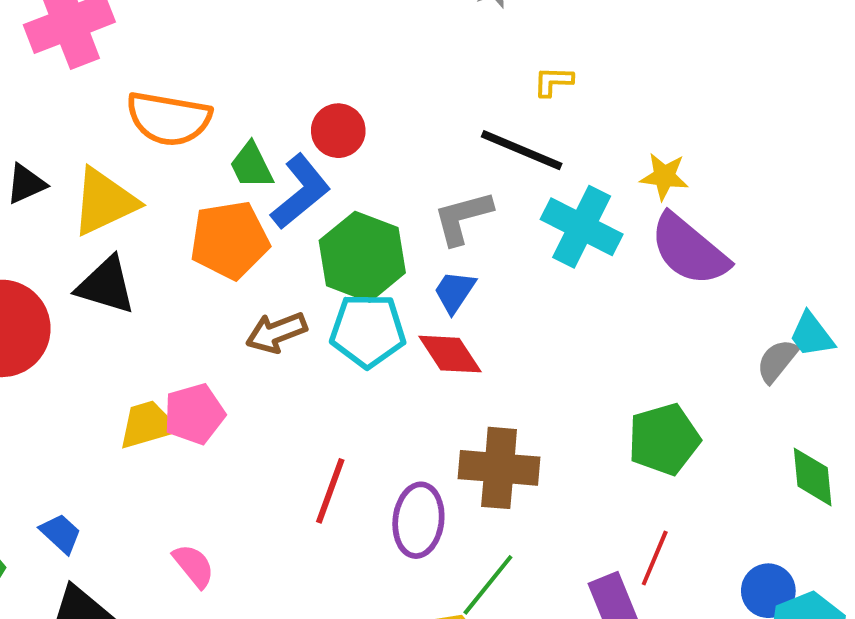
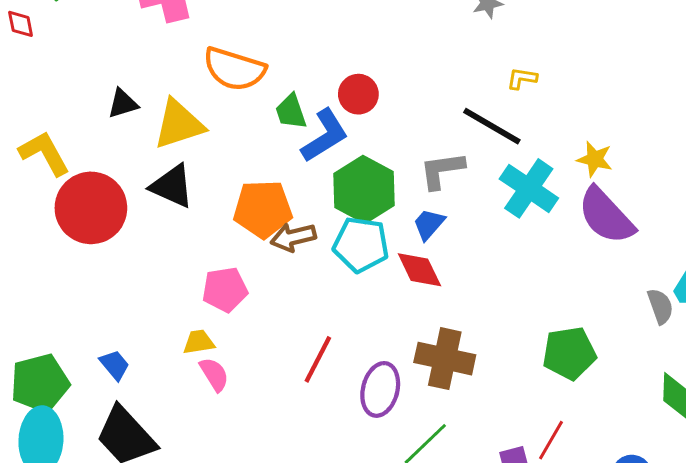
orange pentagon: (230, 240) -> (263, 209), moved
gray semicircle: (777, 361) -> (660, 306), turned 114
yellow trapezoid: (148, 425) -> (199, 342), moved, size x0.7
pink semicircle: (194, 566) -> (214, 374), moved

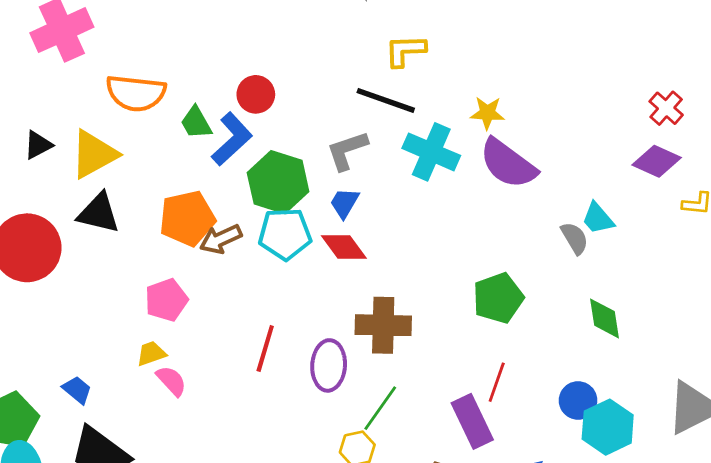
yellow L-shape: (522, 78) -> (405, 51), size x1.5

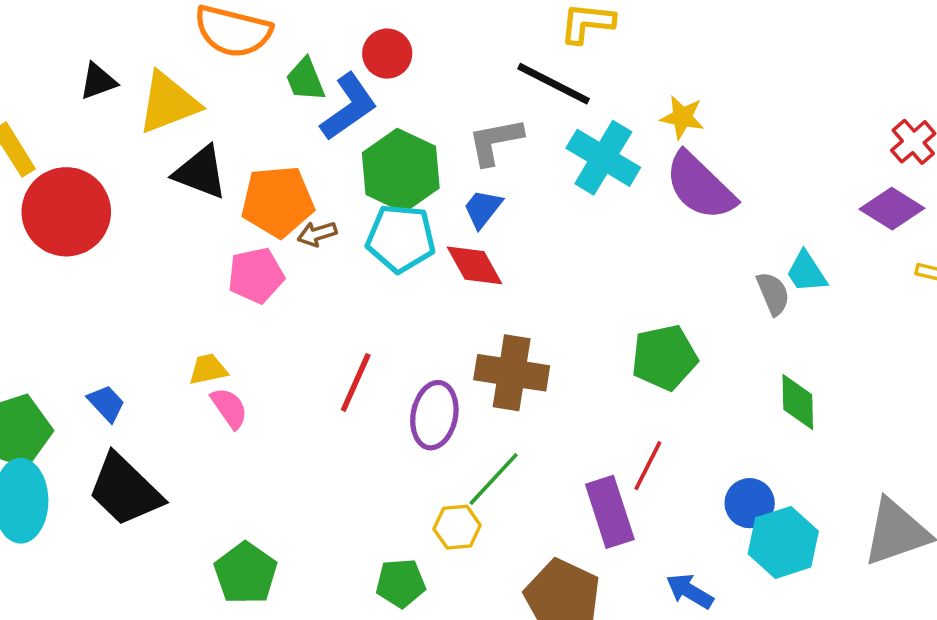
black triangle: (99, 213) -> (201, 172), moved
brown arrow: (221, 239) -> (317, 234), size x0.7
pink pentagon: (166, 300) -> (256, 275), moved

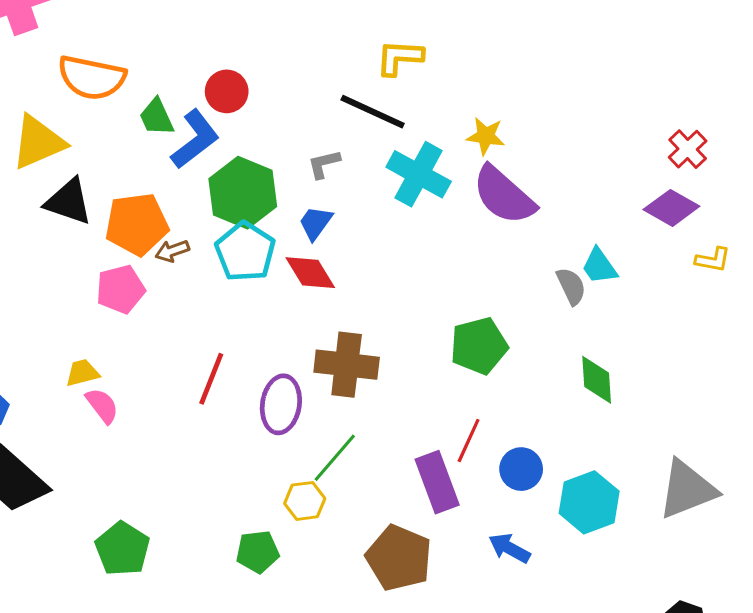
gray L-shape: (495, 141) -> (324, 164), size x0.7
cyan pentagon: (401, 238) -> (245, 252), turned 30
blue circle: (750, 503) -> (521, 469), moved

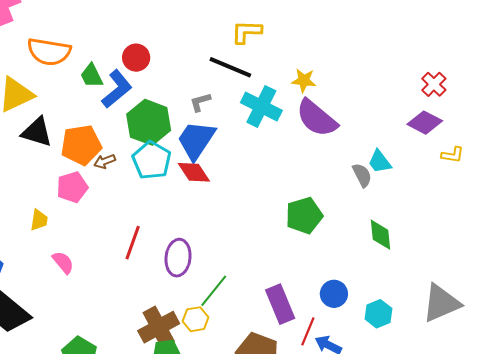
blue trapezoid: (315, 223) -> (196, 140), size x1.8
brown cross: (347, 365) -> (159, 327), moved, turned -33
yellow trapezoid: (82, 373) -> (39, 220), moved, turned 115
red line: (469, 441) -> (308, 331), moved
cyan hexagon: (589, 502) -> (378, 314), size x0.7

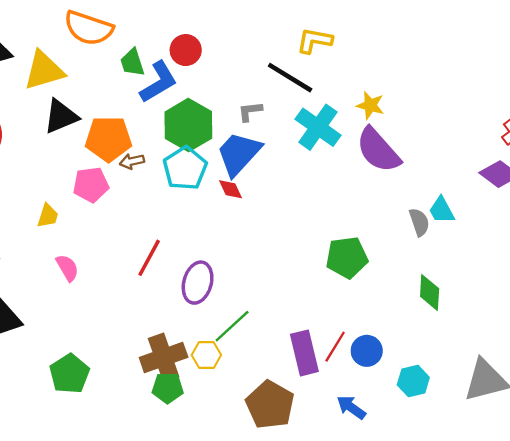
black triangle: (37, 132) -> (61, 116), turned -48
red diamond: (194, 172) -> (231, 189), size x0.7
red line: (308, 331) -> (335, 347), moved

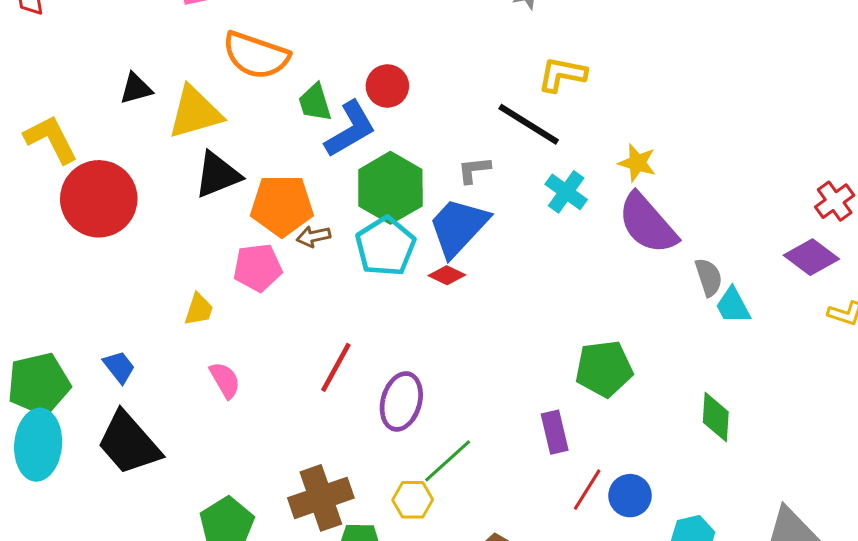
cyan cross: (318, 127) -> (566, 192), size x0.7
red diamond: (231, 189) -> (447, 275), turned -40
gray semicircle: (419, 222) -> (709, 277), moved
purple rectangle: (304, 353) -> (555, 432), moved, size x0.7
brown cross: (164, 357) -> (321, 498), moved

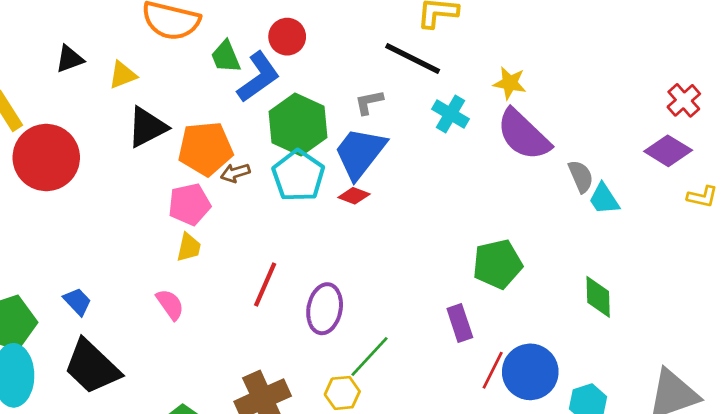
yellow triangle: (195, 112) -> (123, 75), size x0.6
yellow trapezoid: (199, 309) -> (189, 247), moved
blue circle: (630, 496) -> (530, 372), size x1.5

